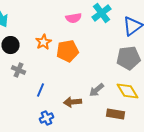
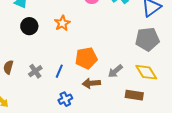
orange pentagon: (68, 51) -> (86, 58), moved
gray cross: (18, 70) -> (35, 71), moved, turned 32

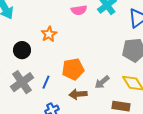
black circle: (29, 26) -> (22, 50), moved
gray cross: (35, 71) -> (22, 82), size x1.6

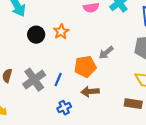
black circle: (22, 50) -> (36, 35), moved
gray arrow: (102, 82) -> (106, 53), moved

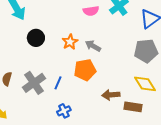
orange star: (61, 32) -> (70, 42), moved
gray arrow: (106, 53) -> (93, 46), moved, turned 70
brown arrow: (90, 92) -> (111, 95), moved

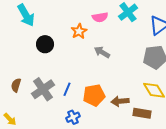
orange star: (70, 42) -> (79, 31), moved
orange pentagon: (85, 70) -> (94, 95), moved

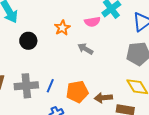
pink semicircle: (100, 17) -> (92, 22), moved
gray cross: (43, 89) -> (26, 86), turned 30

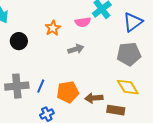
gray arrow: (85, 49) -> (76, 49), turned 133

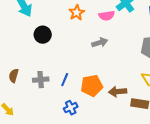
orange star: (53, 28) -> (77, 13), moved
gray cross: (17, 86) -> (41, 80), size x0.7

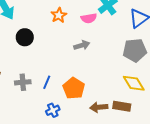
orange pentagon: (92, 86) -> (74, 88), turned -30
brown arrow: (118, 92) -> (99, 107), moved

